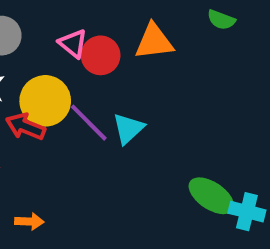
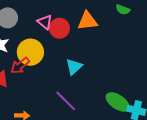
purple line: (89, 123) -> (66, 101), moved
red arrow: (25, 127) -> (20, 66), turned -60

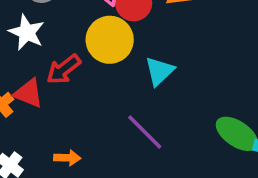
yellow circle: (30, 52) -> (110, 40), moved

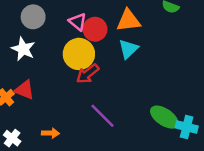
red arrow: (64, 69) -> (88, 74), moved
cyan triangle: (159, 71) -> (128, 49), moved

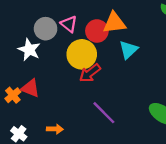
gray circle: (33, 17) -> (46, 29), moved
orange triangle: (128, 21) -> (114, 23), moved
pink triangle: (78, 22) -> (69, 24), moved

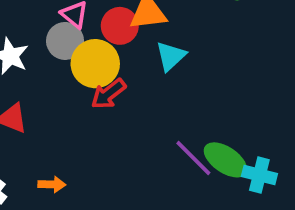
gray circle: (46, 29) -> (65, 41), moved
purple line: (104, 113) -> (193, 158), moved

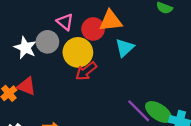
gray circle: (65, 41) -> (47, 42), moved

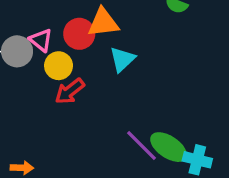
pink triangle: (65, 22) -> (41, 40), moved
yellow circle: (78, 52) -> (59, 66), size x0.7

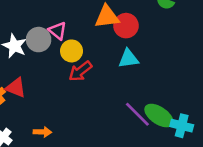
red circle: (79, 34) -> (126, 26), moved
cyan triangle: (122, 59) -> (129, 59), moved, turned 35

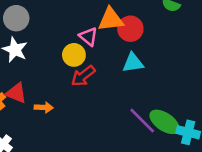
pink triangle: (58, 31) -> (88, 37), moved
gray circle: (39, 40) -> (16, 18), moved
orange arrow: (42, 132) -> (44, 107), moved

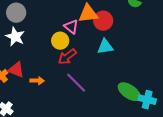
purple line: (142, 121) -> (76, 83), moved

